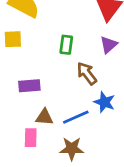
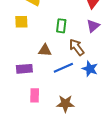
purple rectangle: (29, 86) -> (24, 69), moved
brown triangle: (44, 117) -> (45, 50), moved
blue line: (76, 117) -> (63, 68), moved

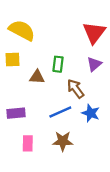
brown triangle: (45, 50) -> (37, 77), moved
brown star: (65, 104) -> (63, 141), moved

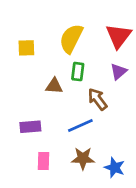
yellow semicircle: (22, 30) -> (71, 39), moved, turned -92
yellow square: (13, 59) -> (26, 48), moved
blue star: (91, 113) -> (115, 168), moved

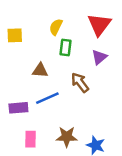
yellow semicircle: (71, 39) -> (56, 27), size x0.6
green rectangle: (78, 72) -> (65, 47), moved
blue line: (80, 125) -> (47, 98), moved

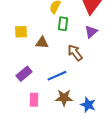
yellow square: (15, 35) -> (21, 32), moved
blue line: (47, 98) -> (57, 76), moved
purple rectangle: (18, 108) -> (24, 74), turned -35

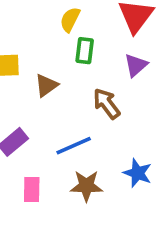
brown triangle: (42, 43) -> (46, 85), turned -40
blue star: (88, 105) -> (138, 173), moved

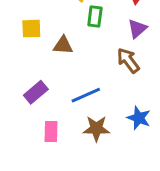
brown triangle: (46, 85) -> (63, 45), turned 40
brown arrow: (107, 104) -> (128, 60), moved

